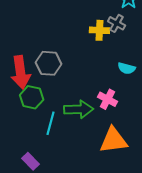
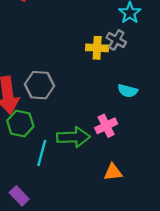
pink cross: (108, 99) -> (106, 126), turned 36
orange triangle: (114, 140) -> (113, 172), size x0.6

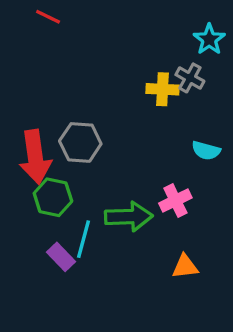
purple rectangle: (19, 196) -> (61, 257), moved

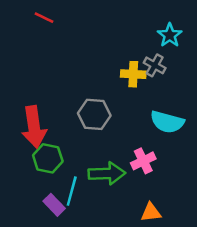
gray hexagon: (80, 142) -> (94, 114), moved
cyan semicircle: (206, 150) -> (167, 122), size x1.5

